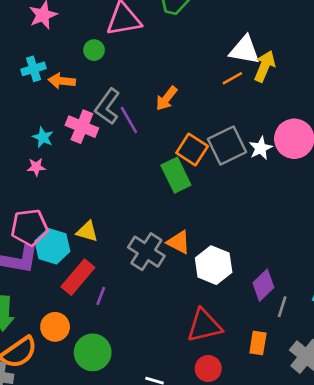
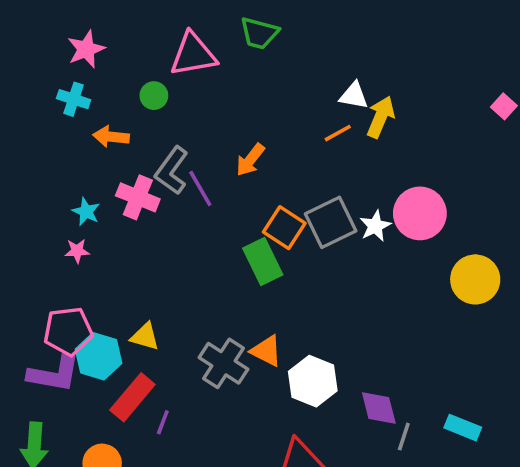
white triangle: (245, 50) -> (354, 96), size x0.7
cyan cross: (34, 69) -> (74, 99), moved, turned 35
purple diamond: (263, 285) -> (379, 408), turned -60

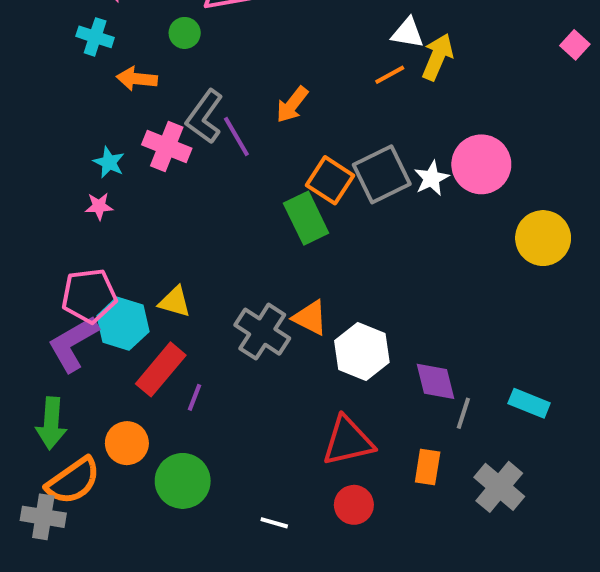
purple L-shape: (54, 374) -> (73, 344), turned 140

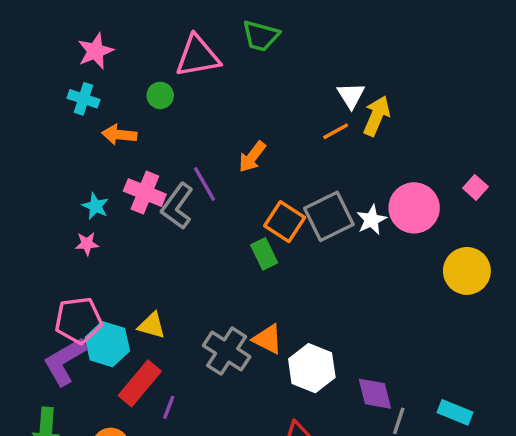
white triangle: (408, 33) -> (351, 95), turned 48
pink square: (575, 45) -> (475, 187), moved
gray L-shape: (205, 117) -> (177, 206), moved
green rectangle: (306, 218) -> (264, 254), size x0.7

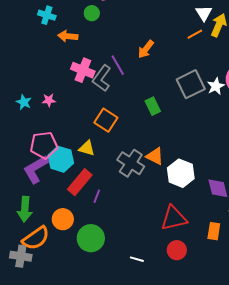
cyan star: (95, 206) -> (24, 102), moved
orange square: (285, 222) -> (106, 120), moved

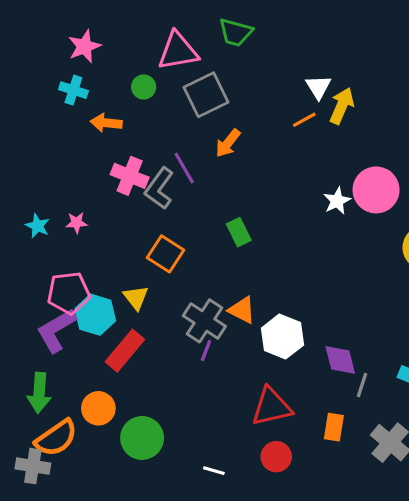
gray square: (191, 84) -> (206, 95), moved
yellow triangle: (87, 148) -> (136, 298), turned 36
purple line: (97, 196) -> (206, 351), moved

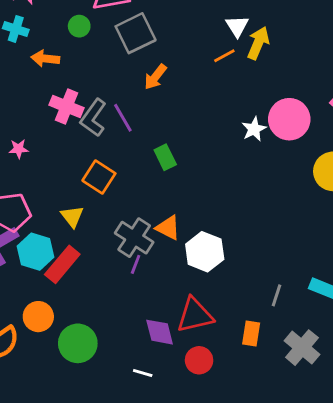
purple line: (184, 168) -> (123, 118), moved
cyan hexagon: (95, 315) -> (35, 252), moved
purple diamond: (340, 360) -> (160, 332), moved

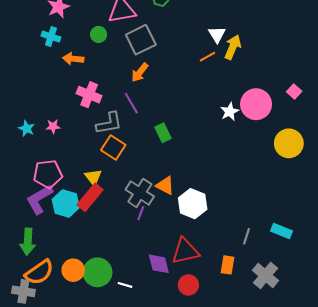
orange arrow: (155, 77) -> (140, 72), moved
gray L-shape: (93, 118) -> (109, 123), moved, turned -136
red rectangle: (62, 264) -> (90, 197), moved
orange circle: (38, 317) -> (73, 270), moved
white line: (143, 373) -> (125, 285), moved

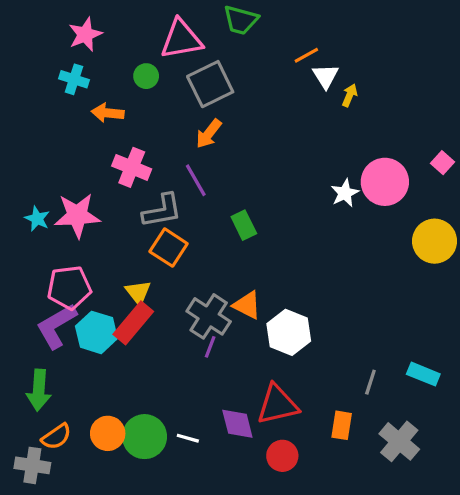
yellow arrow: (233, 47) -> (350, 95), size x0.6
orange line: (207, 57) -> (306, 55), moved
pink star: (53, 126) -> (77, 215), size x2.0
orange semicircle: (39, 272) -> (56, 437), size x0.7
white line: (125, 285) -> (188, 438), moved

